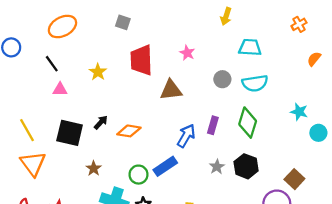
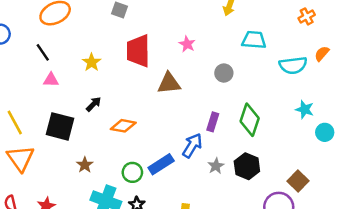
cyan semicircle: (255, 83) -> (293, 65), moved
black arrow: (101, 122) -> (94, 104), moved
blue arrow: (186, 136) -> (192, 145), moved

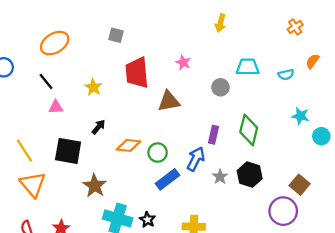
cyan trapezoid: (254, 40) -> (248, 67), moved
cyan semicircle: (293, 65) -> (286, 75), size x0.6
brown star: (85, 165) -> (95, 186), size x1.5
green circle: (132, 172) -> (158, 153), moved

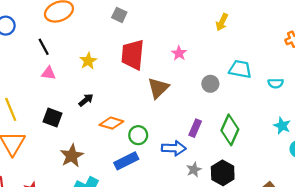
brown triangle: (169, 101) -> (158, 88), turned -45
black square: (68, 151) -> (52, 118), size x0.7
blue arrow: (196, 159) -> (174, 148), turned 55
blue rectangle: (167, 179) -> (126, 161), moved

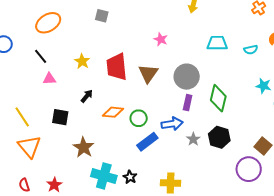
red trapezoid: (133, 55) -> (117, 67), moved
gray circle: (210, 84) -> (187, 77), moved, size x1.6
blue rectangle: (126, 161) -> (147, 142), moved

